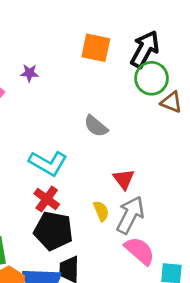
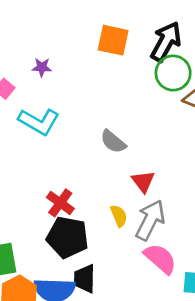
gray semicircle: (96, 126) -> (113, 142), moved
cyan L-shape: (48, 163) -> (39, 122), moved

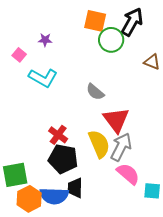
green circle: (173, 73) -> (111, 40), moved
red triangle: (143, 182) -> (116, 120), size x1.6
yellow semicircle: (119, 216) -> (99, 144), size x1.8

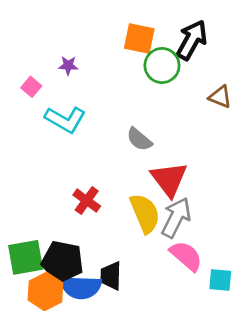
black pentagon: (63, 159) -> (63, 262), moved

